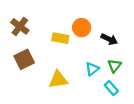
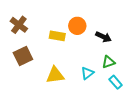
green triangle: (115, 66) -> (108, 62), turned 32
cyan triangle: (92, 69) -> (87, 73), moved
cyan rectangle: (111, 88) -> (116, 82), moved

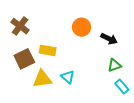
yellow rectangle: (57, 36) -> (48, 50), moved
cyan triangle: (87, 73) -> (68, 77), moved, turned -40
yellow triangle: (55, 75) -> (42, 79), moved

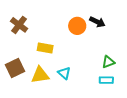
black arrow: (109, 39) -> (97, 22), moved
brown square: (24, 59) -> (15, 68), moved
cyan rectangle: (122, 86) -> (106, 80), moved, turned -48

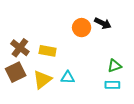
brown cross: (19, 25) -> (20, 48), moved
cyan triangle: (64, 73) -> (68, 77), turned -40
yellow triangle: (40, 75) -> (42, 80), turned -30

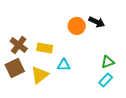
cyan triangle: (68, 77) -> (64, 65), moved
cyan rectangle: (112, 85) -> (106, 80), turned -48

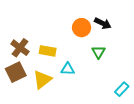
green triangle: (108, 62) -> (98, 52), moved, turned -40
cyan rectangle: (106, 80) -> (122, 89), moved

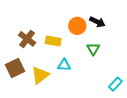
brown cross: (20, 48) -> (27, 39), moved
yellow rectangle: (48, 51) -> (53, 41), moved

